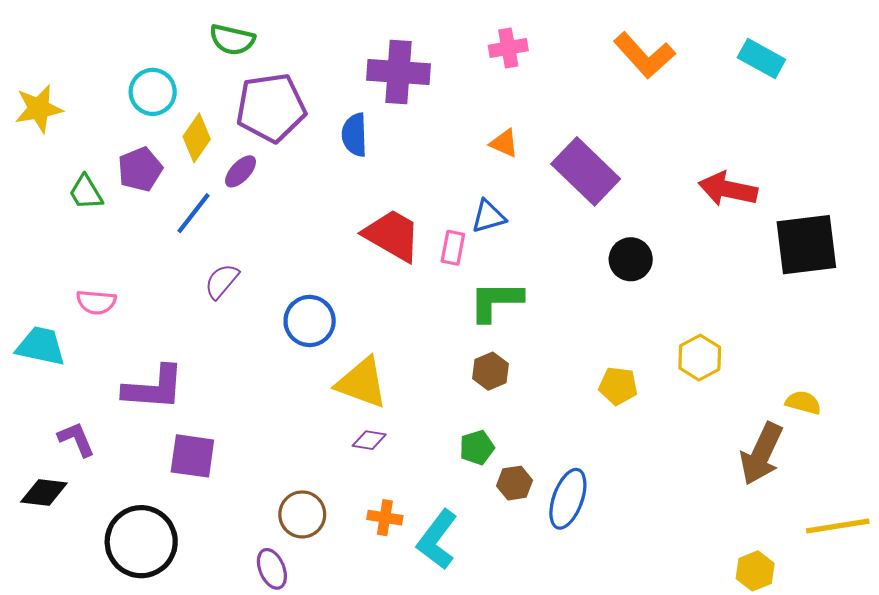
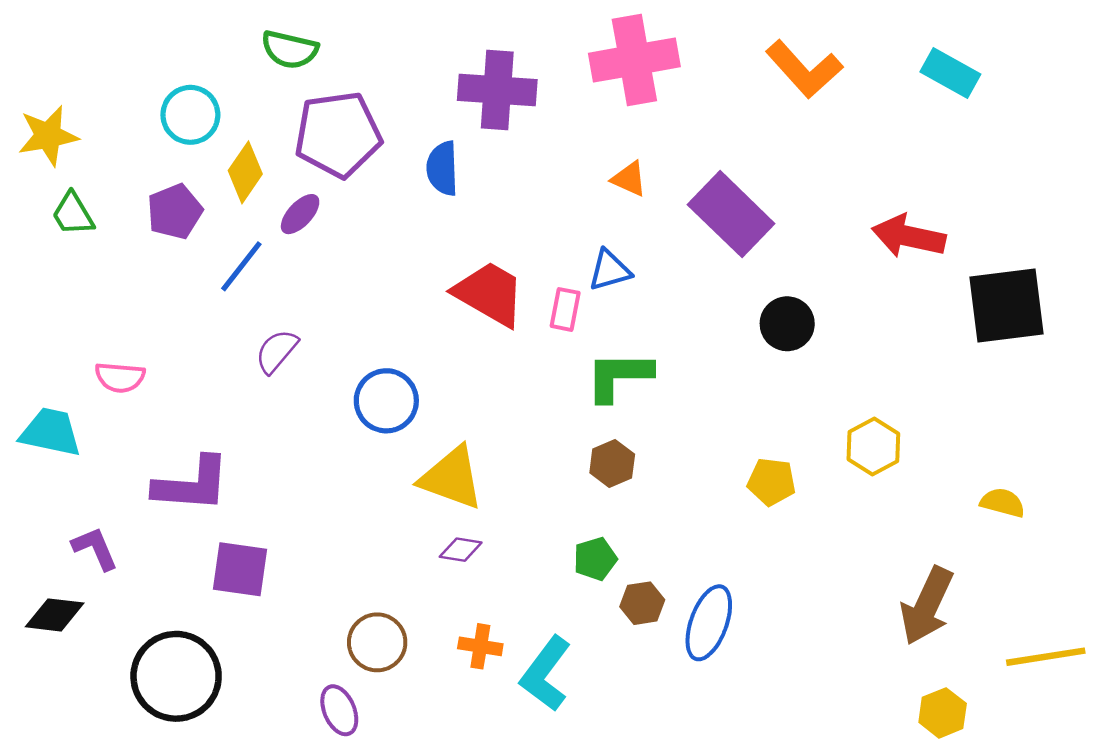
pink cross: (508, 48) -> (634, 60), size x1.8
green trapezoid: (86, 192) -> (73, 214), moved
brown arrow: (761, 454) -> (927, 606), moved

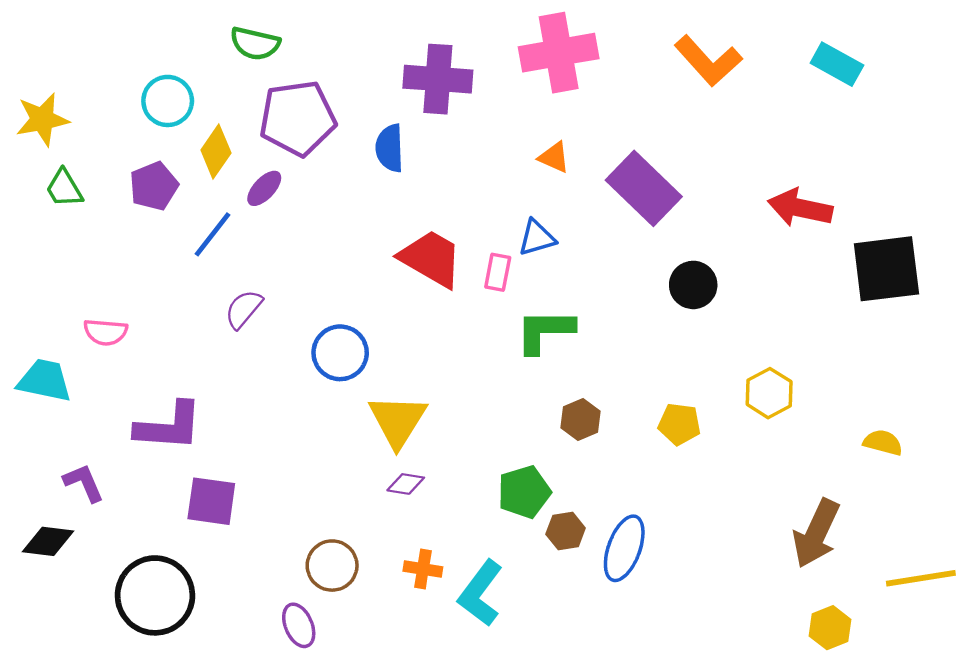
brown hexagon: (612, 463) -> (580, 420), moved
yellow triangle: (452, 478) -> (398, 421), turned 42
green pentagon: (595, 559) -> (524, 492), size x1.4

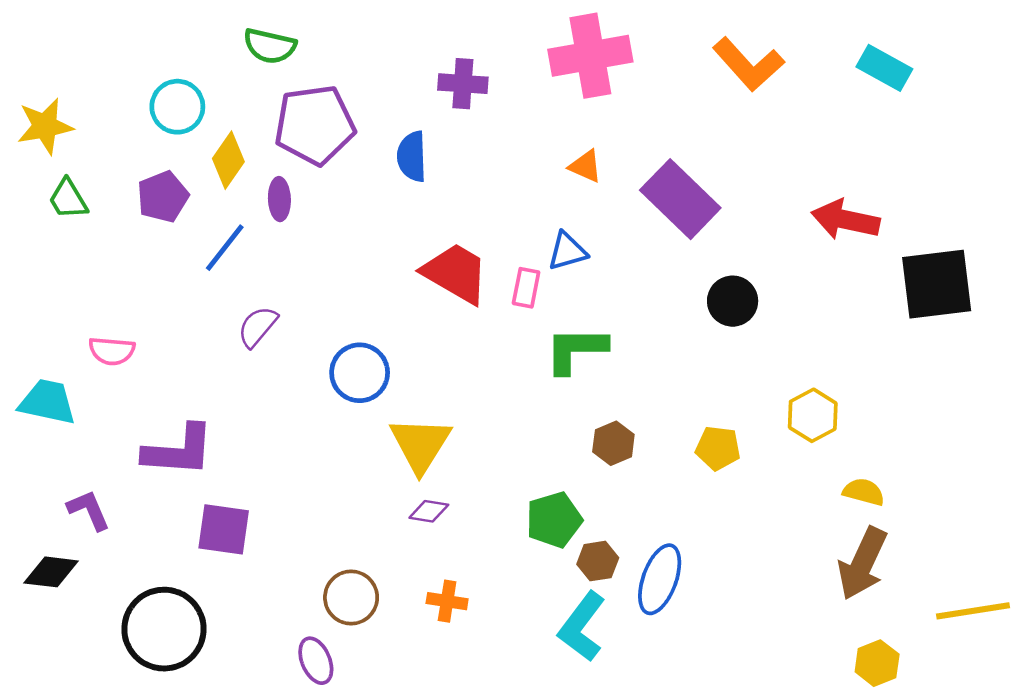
purple cross: (438, 79) -> (463, 84), size x0.7
purple ellipse: (264, 188) -> (279, 199), turned -45
yellow semicircle: (883, 443) -> (864, 492), moved
cyan L-shape: (480, 593) -> (582, 627), moved

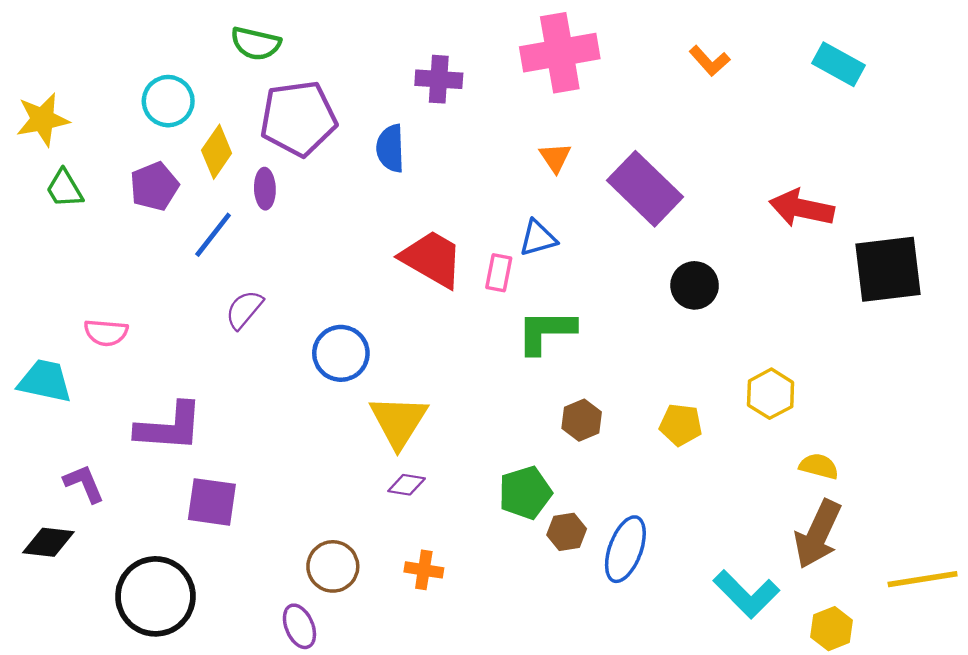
orange L-shape: (748, 64) -> (709, 61), size x0.6
orange triangle: (586, 166) -> (555, 158), turned 32
cyan L-shape: (582, 627) -> (746, 594), moved, turned -82

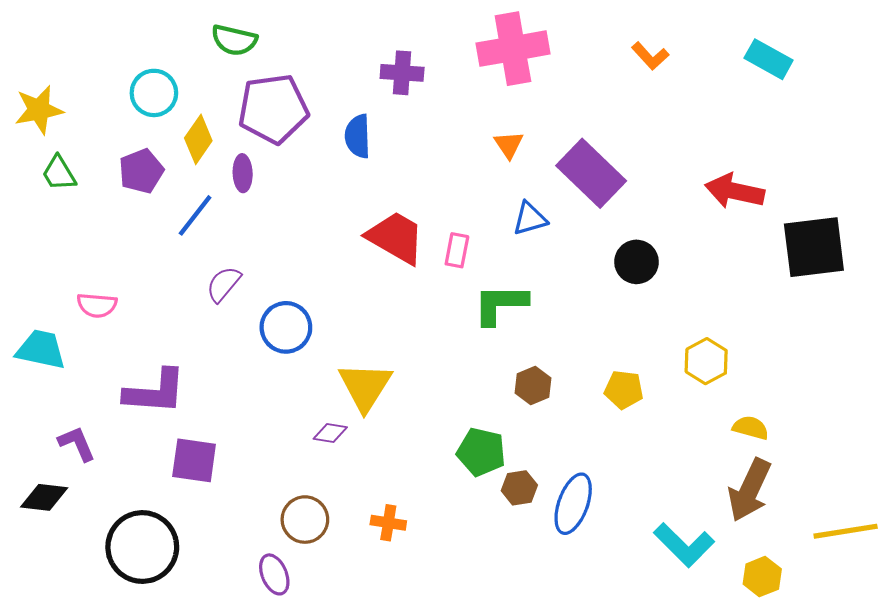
blue triangle: (538, 238) -> (530, 219), moved
blue circle: (341, 353) -> (286, 327), moved
purple diamond: (407, 485) -> (330, 433), moved
green pentagon: (525, 493) -> (481, 452), turned 30

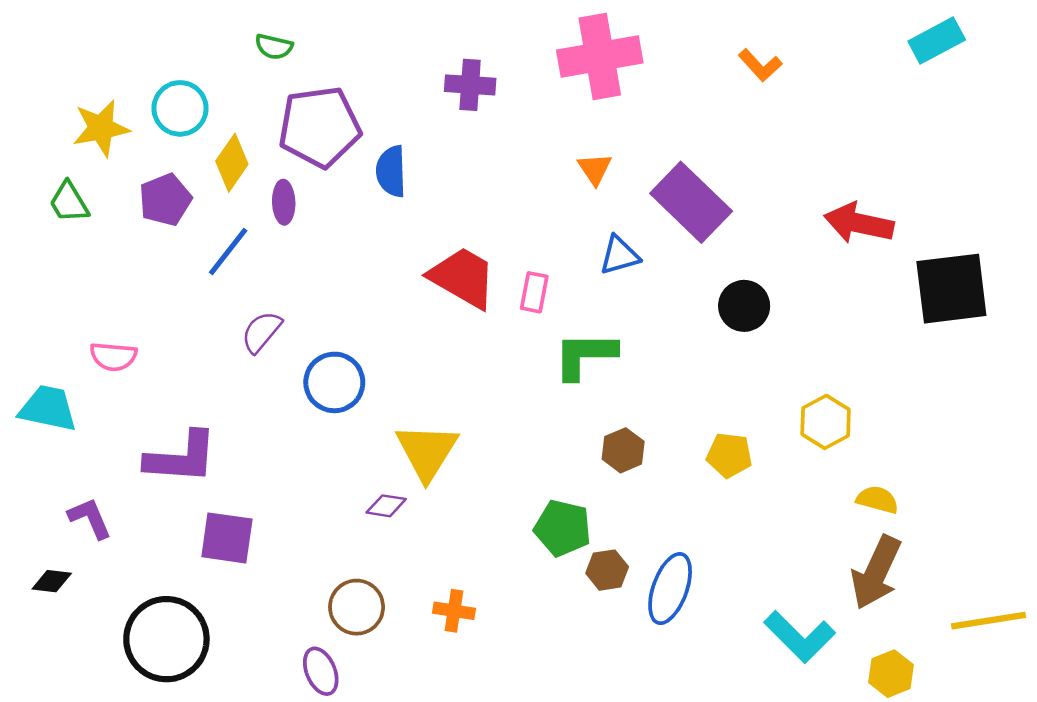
green semicircle: (234, 40) -> (274, 47), size x0.7
cyan rectangle: (769, 59) -> (937, 40), moved, turned -57
yellow star: (39, 110) -> (101, 128), moved
blue semicircle: (358, 136) -> (391, 171), moved
black diamond: (44, 497) -> (52, 581), size x0.7

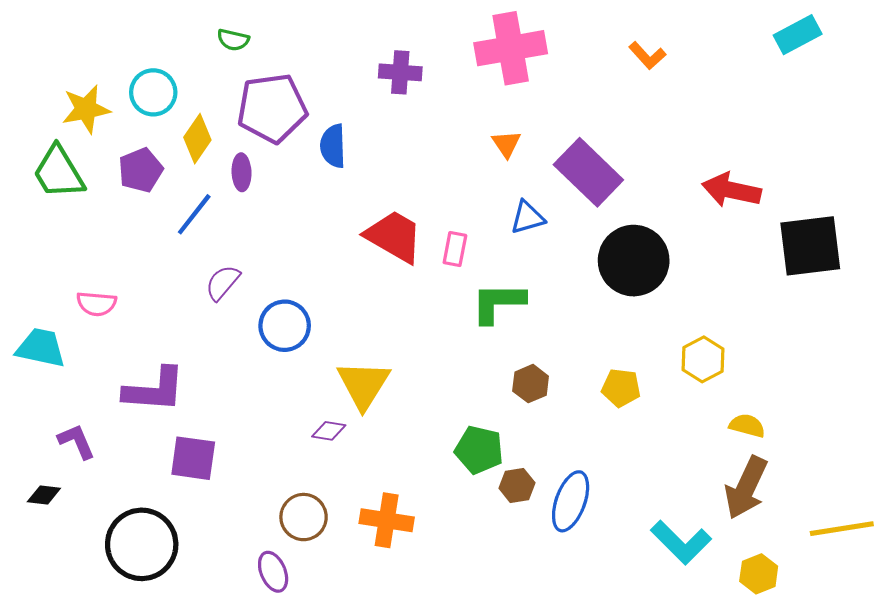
green trapezoid: (69, 202) -> (59, 172), size x1.5
black circle: (744, 306) -> (634, 261), size x1.6
orange cross: (454, 611) -> (387, 520), size x1.5

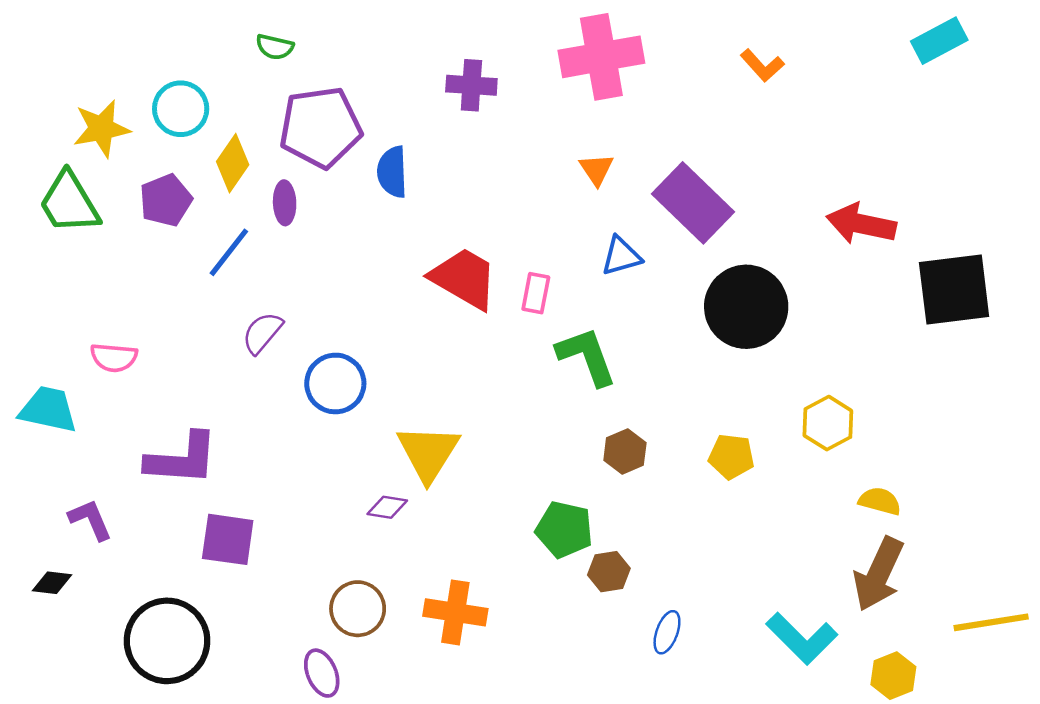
green L-shape: (498, 303) -> (587, 356), turned 70
blue ellipse: (571, 501) -> (667, 632), moved, size x0.6

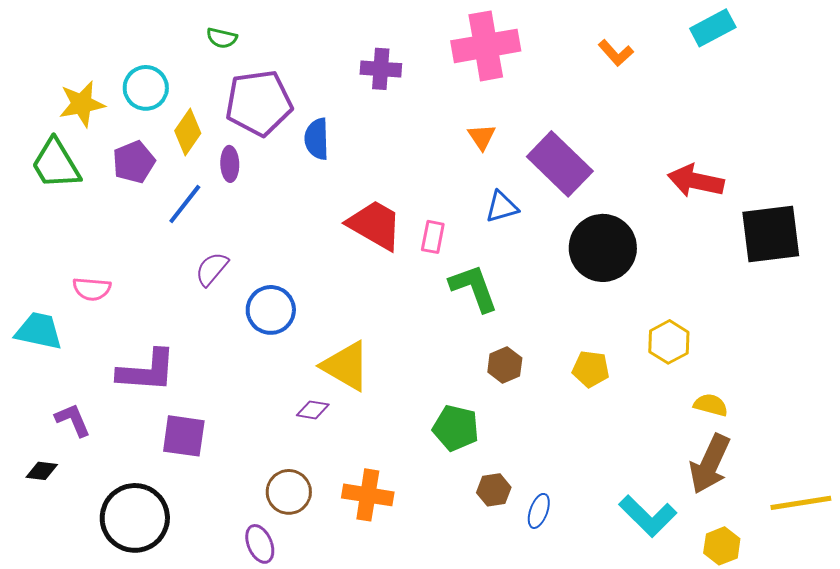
cyan rectangle: (939, 41) -> (713, 28), moved
yellow triangle: (428, 453) -> (346, 366), turned -32
brown hexagon: (609, 572) -> (494, 490), moved

